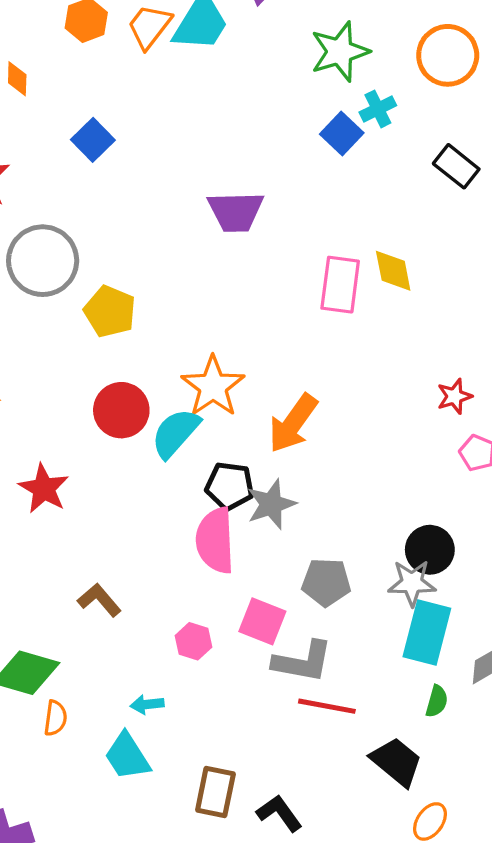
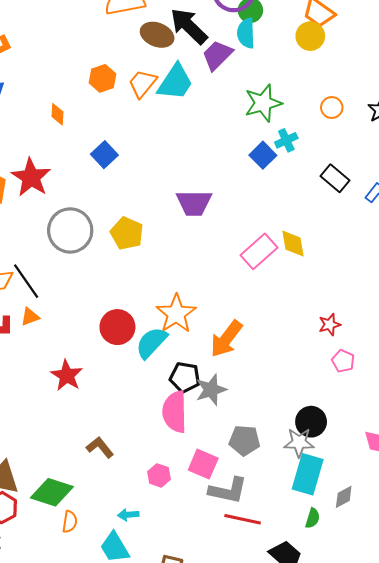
orange circle: (448, 55) -> (332, 108), size x0.6
pink rectangle: (340, 285) -> (259, 251), turned 39
yellow pentagon: (110, 311) -> (127, 233), moved

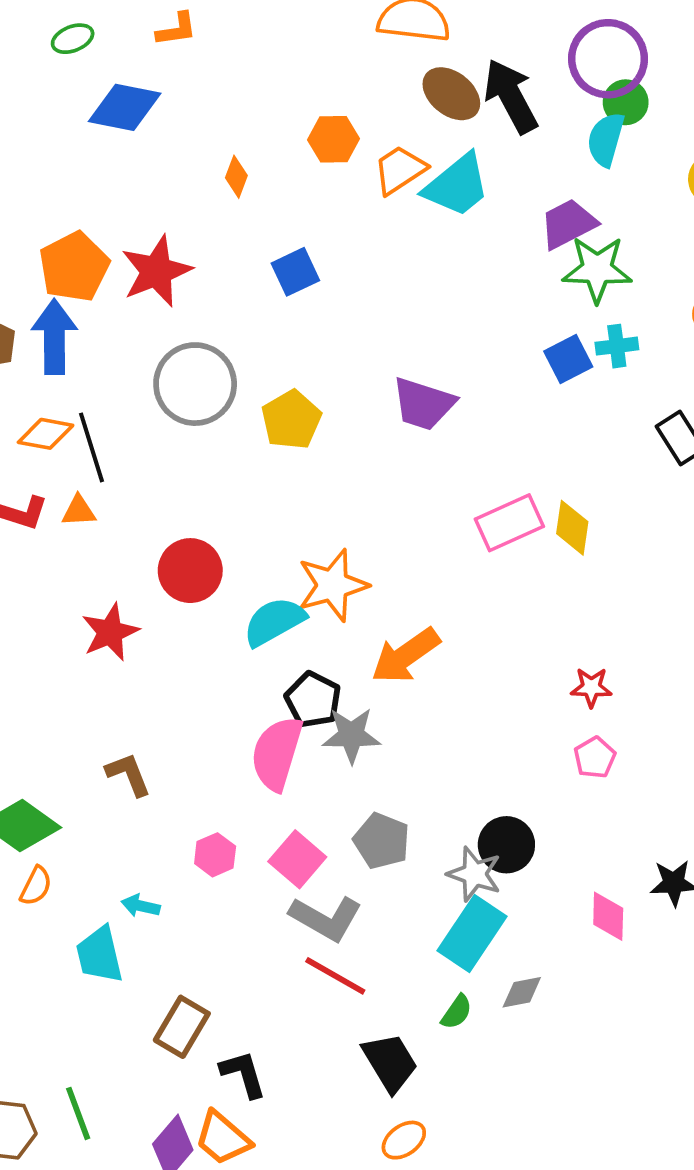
purple trapezoid: (217, 55) -> (568, 224), moved
red circle: (117, 327) -> (190, 571), moved

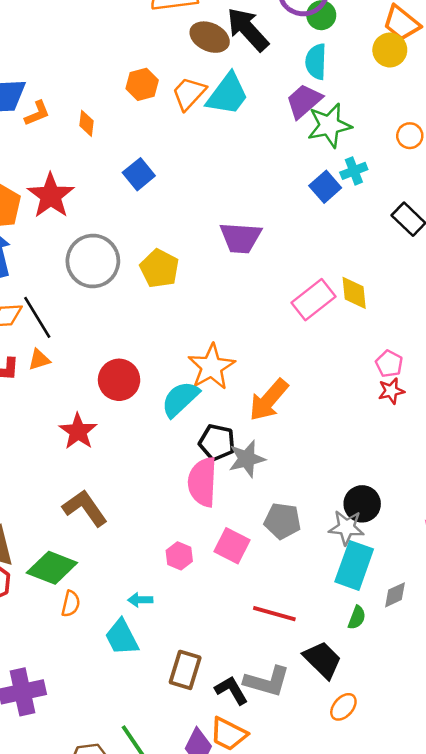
orange L-shape: (177, 29) -> (37, 113), moved
cyan semicircle: (606, 139) -> (316, 62), moved
pink pentagon: (595, 758) -> (389, 364), moved
brown L-shape: (128, 774) -> (85, 508), moved, size x1.4
gray L-shape: (326, 918) -> (267, 681), moved

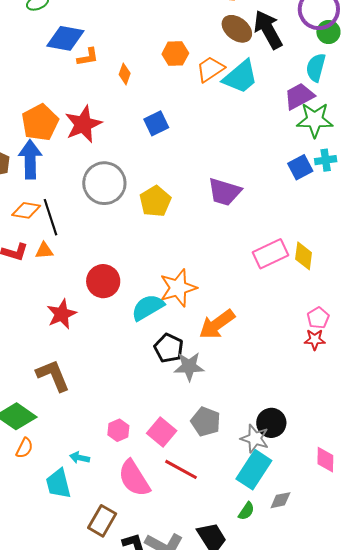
pink semicircle: (202, 482) -> (134, 478), moved, turned -48
red line: (274, 614) -> (181, 469), moved

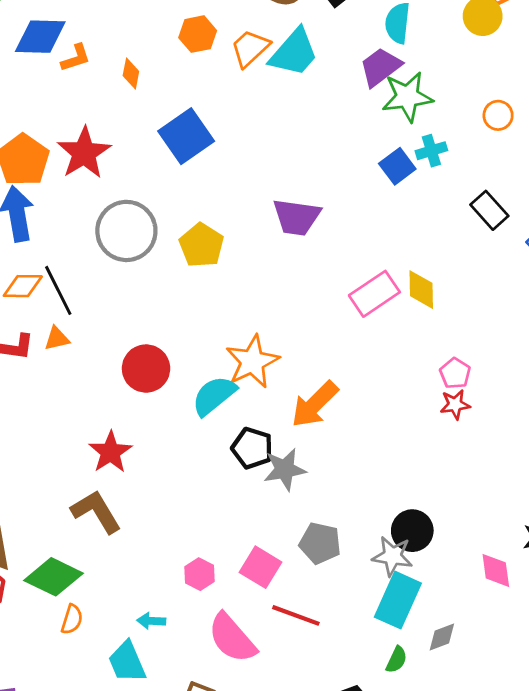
blue square: (156, 123) -> (186, 136), size x1.5
red star: (62, 314) -> (110, 452), moved

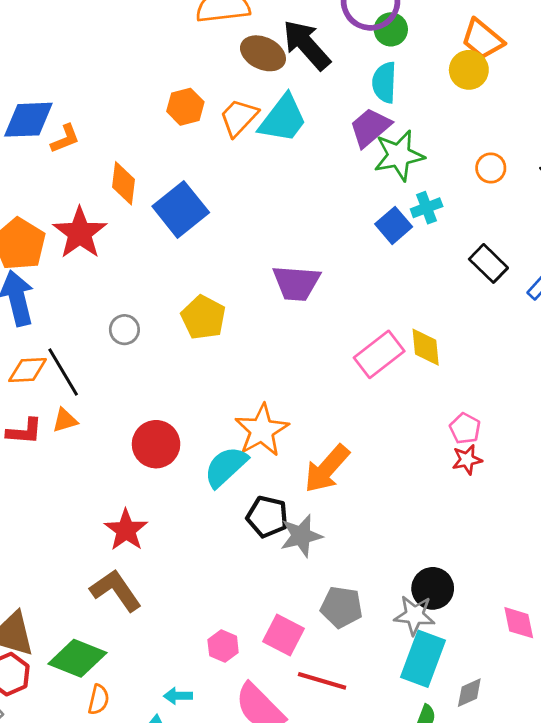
orange diamond: (131, 74) -> (124, 183), moved, size x1.4
gray circle: (126, 231) -> (124, 330), moved, size x0.5

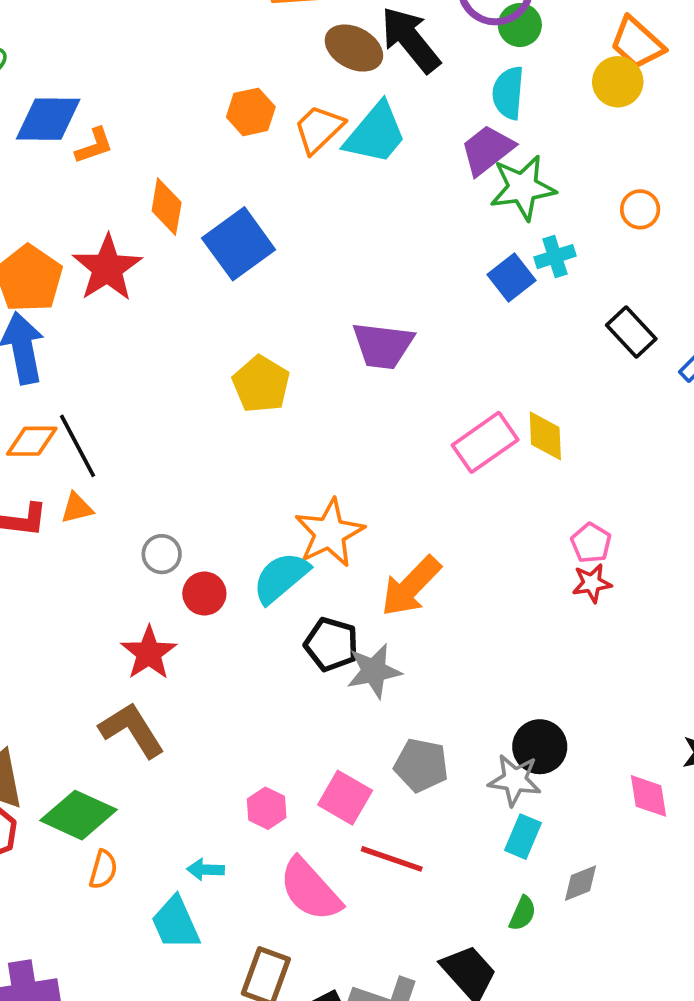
gray circle: (124, 330) -> (162, 554), moved
red circle: (156, 444) -> (204, 594), moved, size x0.7
cyan rectangle: (423, 659) -> (523, 837), size x0.6

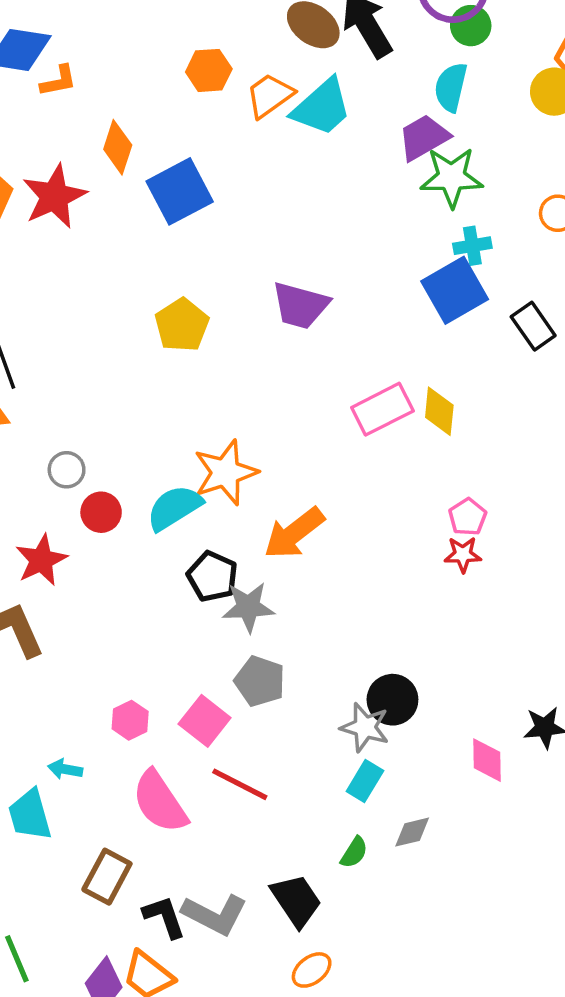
blue square: (511, 277) -> (455, 290), moved, size x1.5
gray pentagon: (421, 765) -> (260, 681), moved

